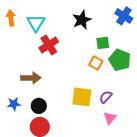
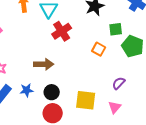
orange square: (96, 63) -> (99, 49), moved
yellow square: (82, 97) -> (86, 100), moved
pink triangle: (110, 118) -> (115, 107), moved

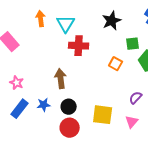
red cross: (62, 31) -> (79, 46), turned 36
brown arrow: (44, 64) -> (61, 79), turned -96

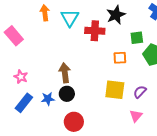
red cross: (79, 46) -> (95, 31), moved
orange square: (116, 64) -> (120, 58), turned -32
black circle: (69, 107) -> (67, 94), moved
yellow square: (103, 115) -> (115, 90), moved

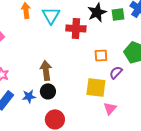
green square: (137, 38) -> (118, 14), moved
purple semicircle: (140, 92) -> (116, 72), moved
pink triangle: (136, 116) -> (110, 108), moved

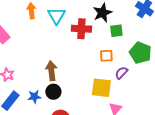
green square: (118, 14) -> (116, 31), moved

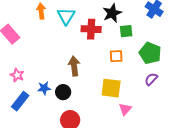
brown arrow: (51, 71) -> (74, 66), moved
purple semicircle: (121, 73) -> (151, 79), moved
blue star: (34, 97) -> (44, 88), moved

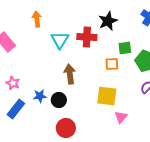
cyan triangle: (66, 16) -> (60, 40), moved
green square: (126, 31) -> (125, 48), moved

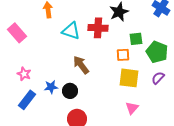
cyan triangle: (60, 40) -> (71, 31), turned -42
brown arrow: (70, 74) -> (81, 65), turned -30
yellow square: (107, 96) -> (129, 78), moved

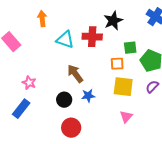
pink star: (24, 74) -> (29, 83), moved
blue star: (51, 87) -> (88, 96), moved

